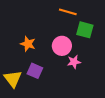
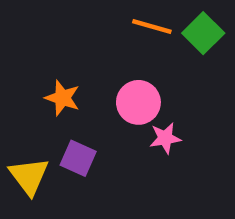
green square: (85, 30) -> (203, 33), moved, turned 30

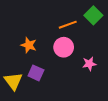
orange line: (152, 26) -> (68, 25), moved, turned -36
pink star: (165, 138) -> (89, 64), moved

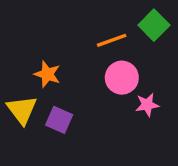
pink circle: (64, 47) -> (122, 78), moved
yellow triangle: (13, 81) -> (22, 110), moved

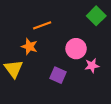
orange line: (112, 40) -> (42, 25), moved
purple square: (59, 120) -> (58, 75), moved

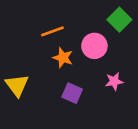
orange star: (29, 47) -> (63, 58), moved
pink circle: (76, 49) -> (94, 46), moved

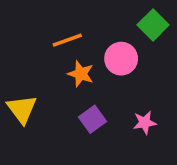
pink star: (114, 81) -> (145, 123), moved
purple square: (72, 93) -> (92, 119), turned 30

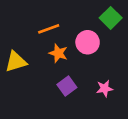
yellow triangle: (22, 109) -> (16, 62), moved, turned 50

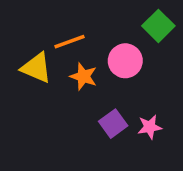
yellow triangle: (16, 62) -> (36, 68), moved, turned 40
purple square: (67, 86) -> (113, 124), moved

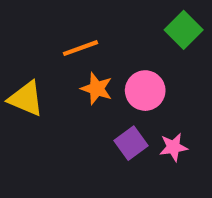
pink circle: (125, 61) -> (145, 91), moved
yellow triangle: (36, 68) -> (26, 99), moved

